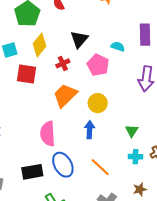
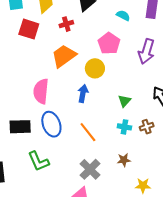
pink pentagon: (98, 65) -> (109, 43), moved

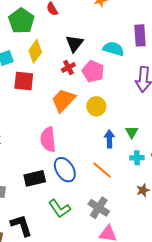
cyan semicircle: (123, 15) -> (113, 49), size x1.5
red cross: (66, 24) -> (68, 67), moved
pink pentagon: (109, 43) -> (93, 71), moved
blue arrow: (83, 94) -> (109, 139), moved
gray cross: (90, 169) -> (99, 208), moved

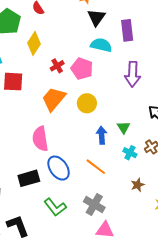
black triangle: (75, 43) -> (96, 17), moved
yellow diamond: (35, 51) -> (34, 43), moved
cyan cross: (137, 158) -> (130, 153), turned 32

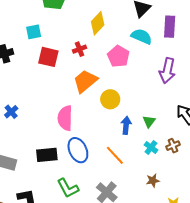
yellow diamond: (34, 43) -> (98, 23), moved
red cross: (57, 66) -> (79, 49), moved
yellow circle: (87, 103) -> (110, 99), moved

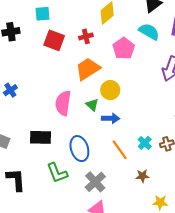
green triangle: (149, 121) -> (92, 105), moved, turned -32
blue arrow: (126, 125) -> (111, 118), moved, turned 78
blue ellipse: (78, 150) -> (79, 149), moved
orange line: (115, 155) -> (120, 150), moved

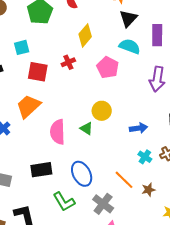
orange trapezoid: (88, 69) -> (28, 106), moved
blue arrow: (111, 118) -> (139, 128), moved
orange line: (120, 150) -> (124, 180), moved

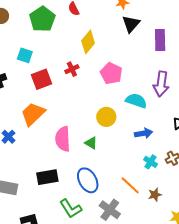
cyan semicircle: (130, 46) -> (136, 101), moved
cyan square: (22, 47) -> (25, 55), turned 35
red square: (38, 72) -> (42, 79), turned -30
green triangle: (86, 128) -> (91, 143), moved

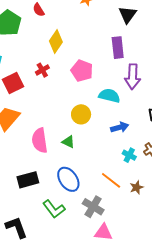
black triangle: (131, 24) -> (128, 15), moved
purple rectangle: (160, 40) -> (118, 48), moved

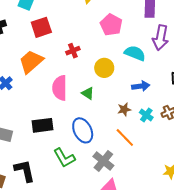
red cross: (42, 70) -> (73, 51), moved
brown star: (137, 187) -> (124, 109), moved

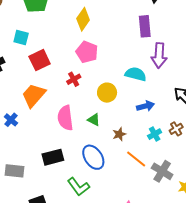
pink pentagon: (111, 25) -> (87, 52), moved
brown star: (124, 109) -> (119, 134), moved
cyan cross: (146, 115) -> (155, 134), turned 32
gray cross: (103, 161) -> (162, 171), moved

